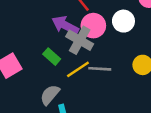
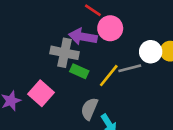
white circle: (123, 21) -> (151, 52), moved
gray cross: (80, 40) -> (64, 53), moved

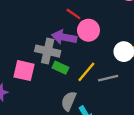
gray line: (130, 68) -> (108, 78), moved
pink square: (41, 93) -> (24, 71), moved, turned -30

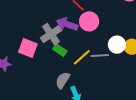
gray cross: (48, 51) -> (51, 34), turned 35
gray line: (108, 78) -> (100, 55), moved

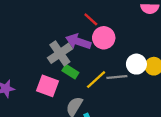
pink square: (28, 48) -> (47, 86), moved

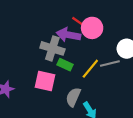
red line: (91, 19) -> (79, 22), moved
gray cross: (60, 53) -> (52, 48), turned -30

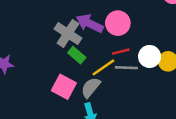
red line: (79, 22) -> (121, 52), moved, turned -64
pink square: (45, 81) -> (64, 87), moved
gray semicircle: (73, 97) -> (91, 88), moved

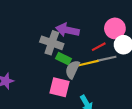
pink circle: (118, 23) -> (115, 28), moved
yellow line: (103, 67) -> (88, 63), turned 36
gray semicircle: (91, 88) -> (72, 69), moved

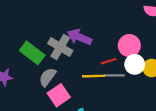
green rectangle: (63, 59) -> (32, 53), moved, size x1.5
gray semicircle: (72, 69) -> (48, 77), moved
pink square: (59, 87) -> (59, 95), turned 30

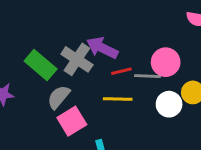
red line: (109, 61) -> (121, 71), moved
white circle: (135, 64) -> (169, 104), moved
gray line: (114, 75) -> (147, 76), moved

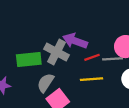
green rectangle: (41, 65) -> (29, 59), turned -40

